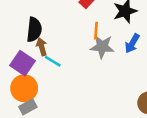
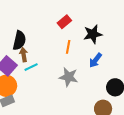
gray star: (102, 47) -> (69, 77), moved
cyan line: (53, 61) -> (31, 67), turned -64

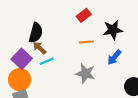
orange line: (68, 47) -> (86, 42), turned 72
brown arrow: (24, 55) -> (40, 48), turned -40

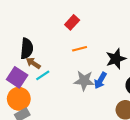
black star: (113, 30) -> (116, 59), moved
blue arrow: (114, 57) -> (100, 80), moved

